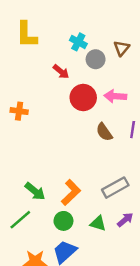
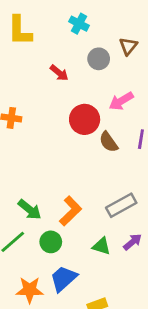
cyan cross: (78, 42) -> (79, 24), moved
pink arrow: (115, 96) -> (121, 101), turned -35
red circle: (83, 97) -> (85, 119), moved
green circle: (63, 221) -> (51, 242), moved

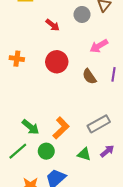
red circle: (85, 119) -> (57, 62), moved

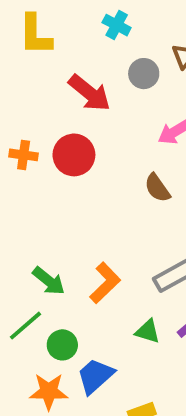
red arrow: (53, 25) -> (89, 93), size x1.6
red circle: (57, 62) -> (74, 155), moved
green circle: (46, 151) -> (62, 345), moved

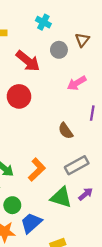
brown semicircle: (157, 188) -> (66, 131), moved
green triangle: (148, 331) -> (61, 197), size x1.5

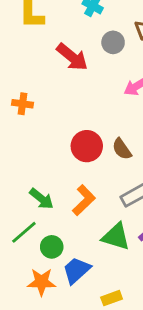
red circle: (19, 96) -> (87, 146), moved

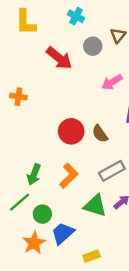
green arrow: (41, 199) -> (34, 175), turned 72
orange star: (41, 282) -> (34, 243), turned -30

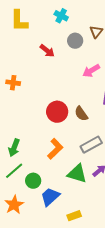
red arrow: (59, 58) -> (47, 51), size x0.7
green arrow: (34, 175) -> (14, 148), moved
orange star: (34, 243) -> (14, 205), moved

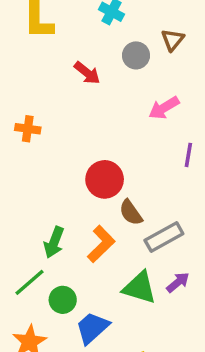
brown semicircle: (81, 114) -> (131, 213), moved
green arrow: (14, 148) -> (54, 242), moved

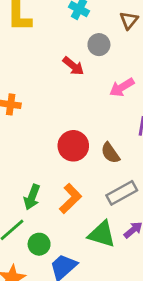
brown triangle: (173, 40) -> (129, 20), moved
red arrow: (87, 73) -> (73, 66), moved
brown semicircle: (131, 213) -> (110, 153), moved

